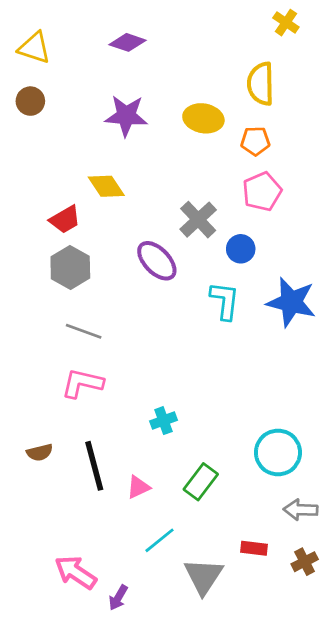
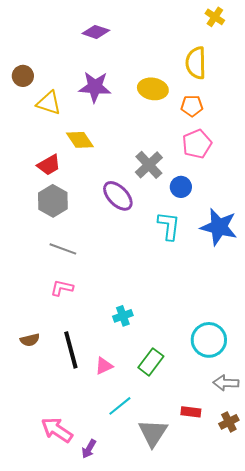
yellow triangle: (34, 48) -> (49, 103), moved
pink L-shape: (82, 383) -> (62, 288), size x0.7

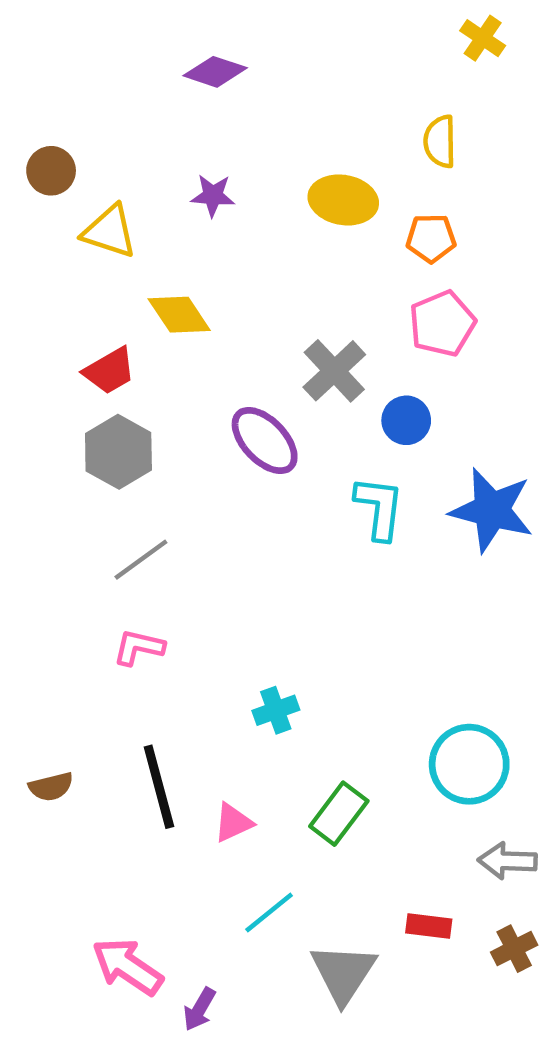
yellow semicircle: (196, 63) -> (440, 142), size x0.7
purple star: (95, 87) -> (213, 195), size x0.6
gray line: (63, 249) -> (141, 560), turned -56
brown semicircle: (30, 340) -> (51, 787), moved

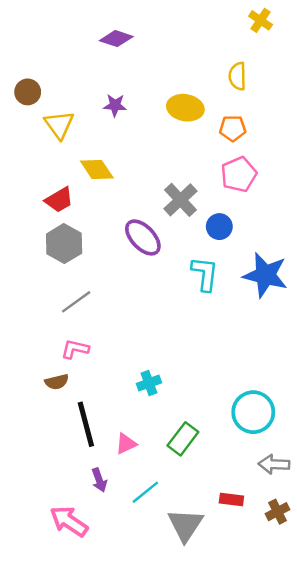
yellow triangle: (109, 231) -> (59, 125), turned 36
brown semicircle: (51, 787) -> (57, 382), moved
purple arrow: (199, 1009) -> (99, 480), moved, turned -50

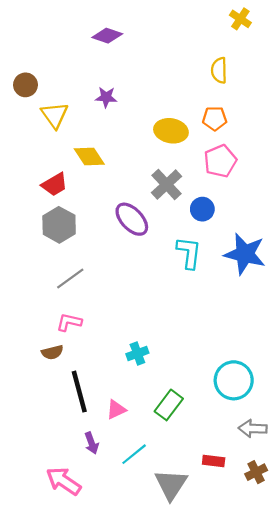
yellow ellipse: (185, 108) -> (171, 131), moved

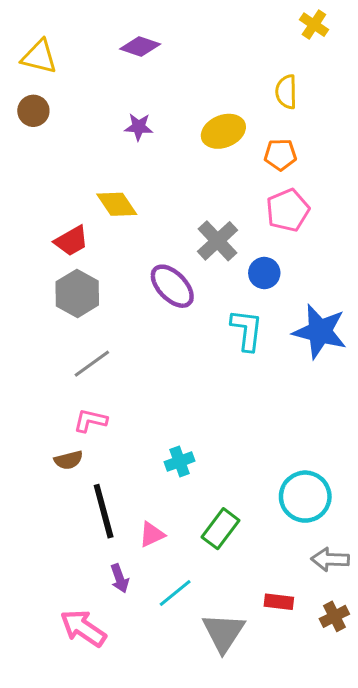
yellow triangle: (55, 115) -> (39, 57), moved, turned -40
yellow ellipse: (171, 131) -> (223, 131), moved, turned -32

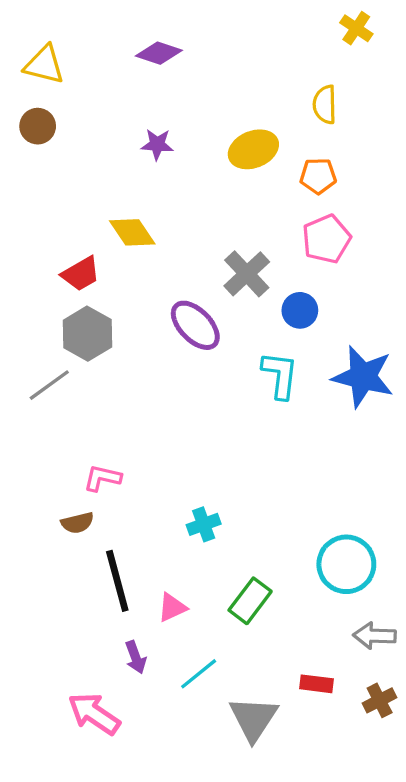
gray line: (92, 364) -> (49, 385), moved

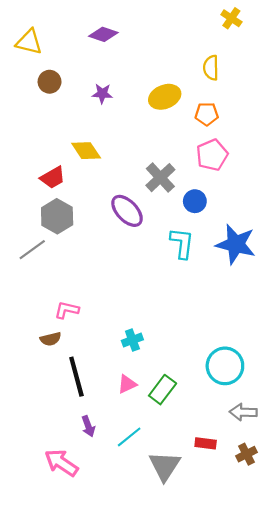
brown circle: (38, 126) -> (50, 82), moved
pink triangle: (172, 607) -> (127, 384), moved

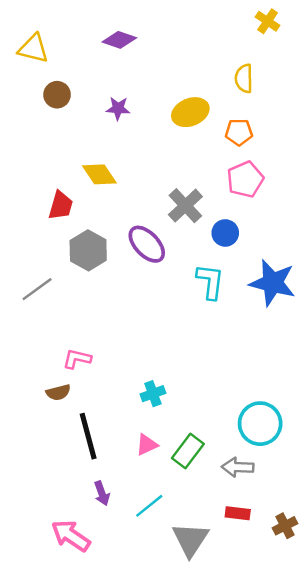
red trapezoid: (53, 178) -> (61, 206), turned -44
gray hexagon: (57, 216) -> (88, 250), moved
gray arrow: (243, 412) -> (238, 467), moved

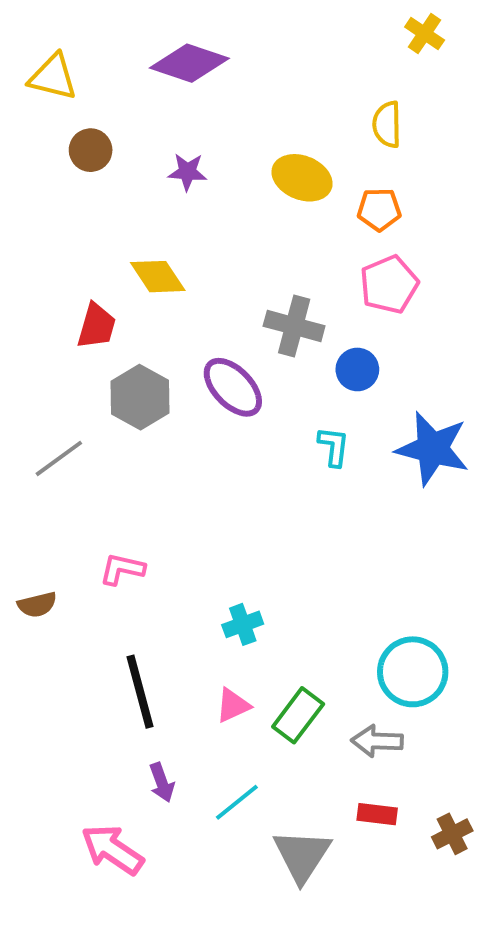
purple diamond: (119, 40) -> (189, 63), size x1.4
yellow ellipse: (190, 112) -> (302, 178), turned 44
gray cross: (185, 206) -> (294, 326), turned -32
cyan L-shape: (210, 282) -> (334, 447), size x0.7
brown semicircle: (58, 392) -> (37, 605), moved

